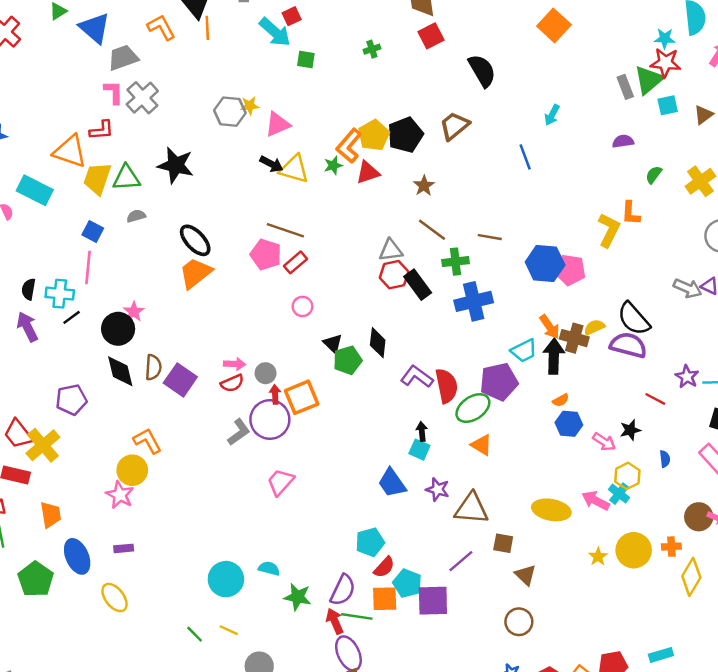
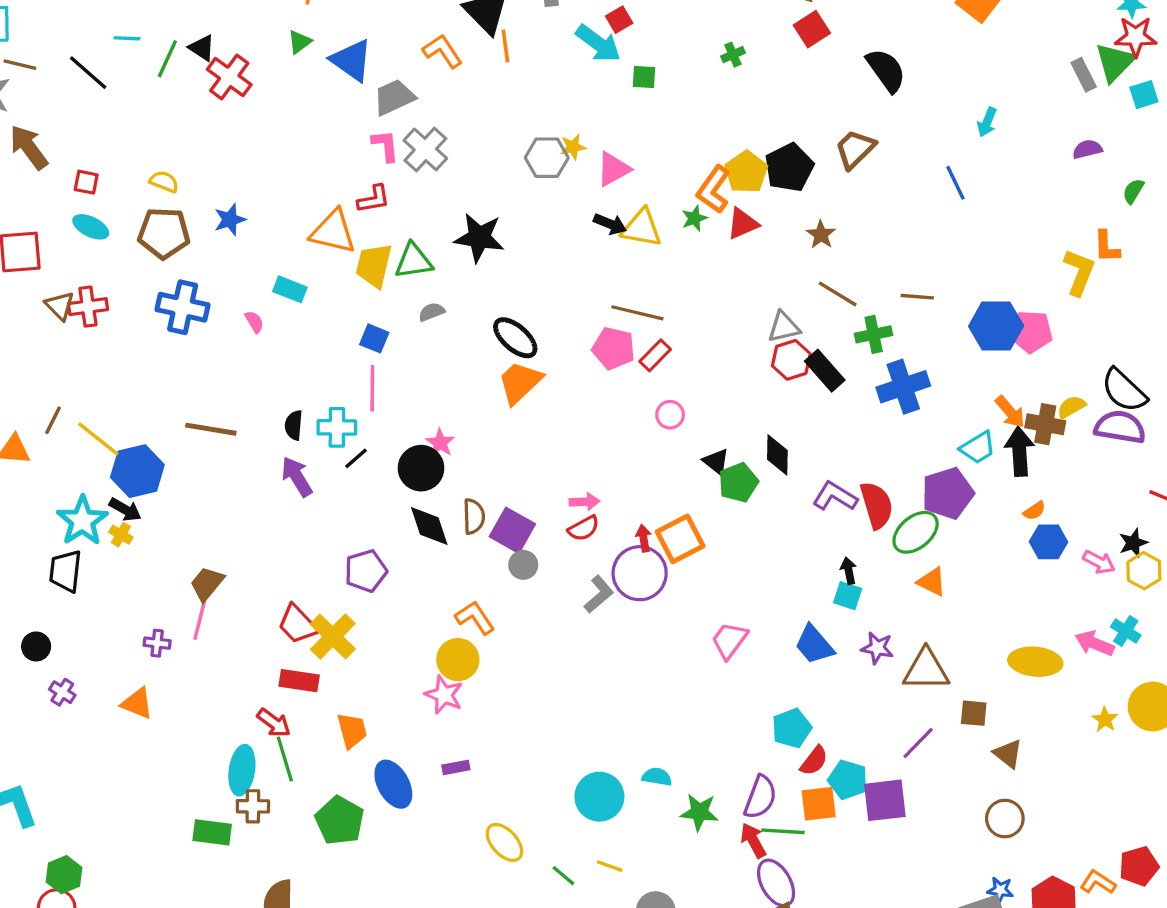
cyan rectangle: (35, 190) -> (290, 289), size x0.7
gray circle: (266, 373) -> (523, 565), moved
yellow hexagon: (627, 476) -> (1144, 571), moved
pink trapezoid: (281, 482) -> (729, 640), moved
yellow ellipse: (115, 598) -> (504, 842), moved

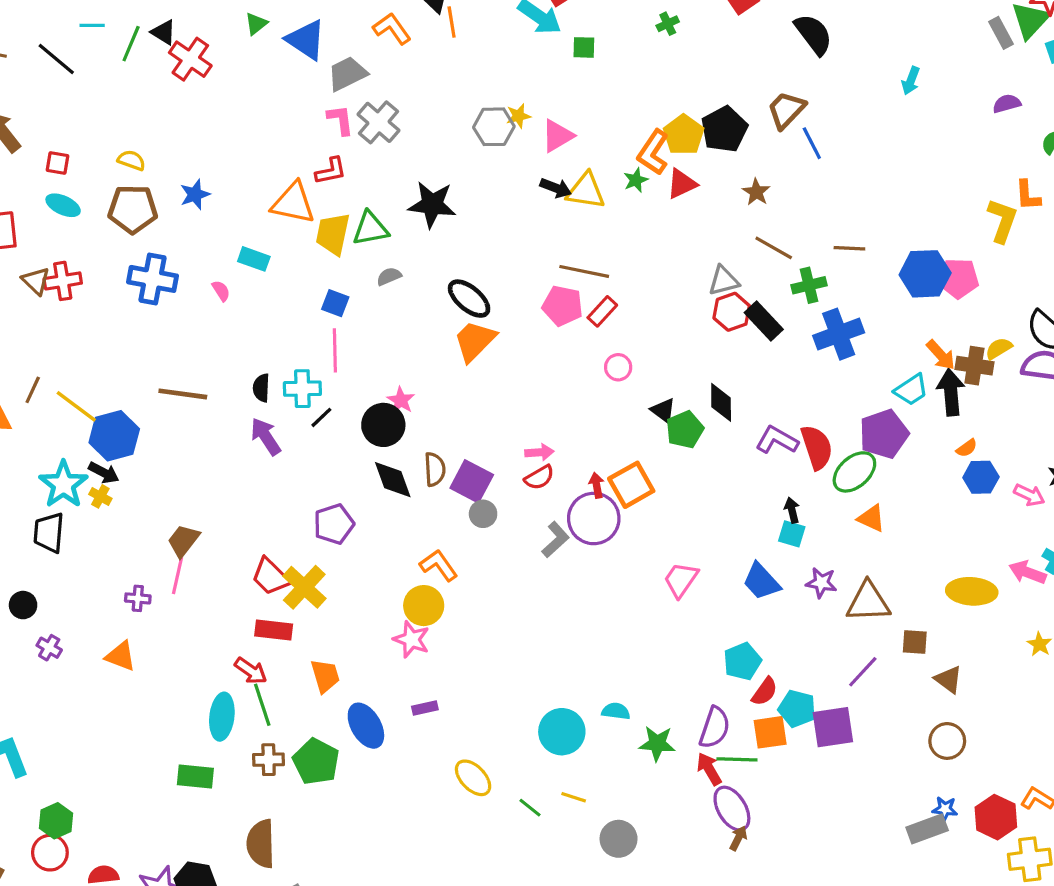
blue line: (956, 183) -> (812, 143), moved
brown cross: (253, 806) -> (269, 760), moved

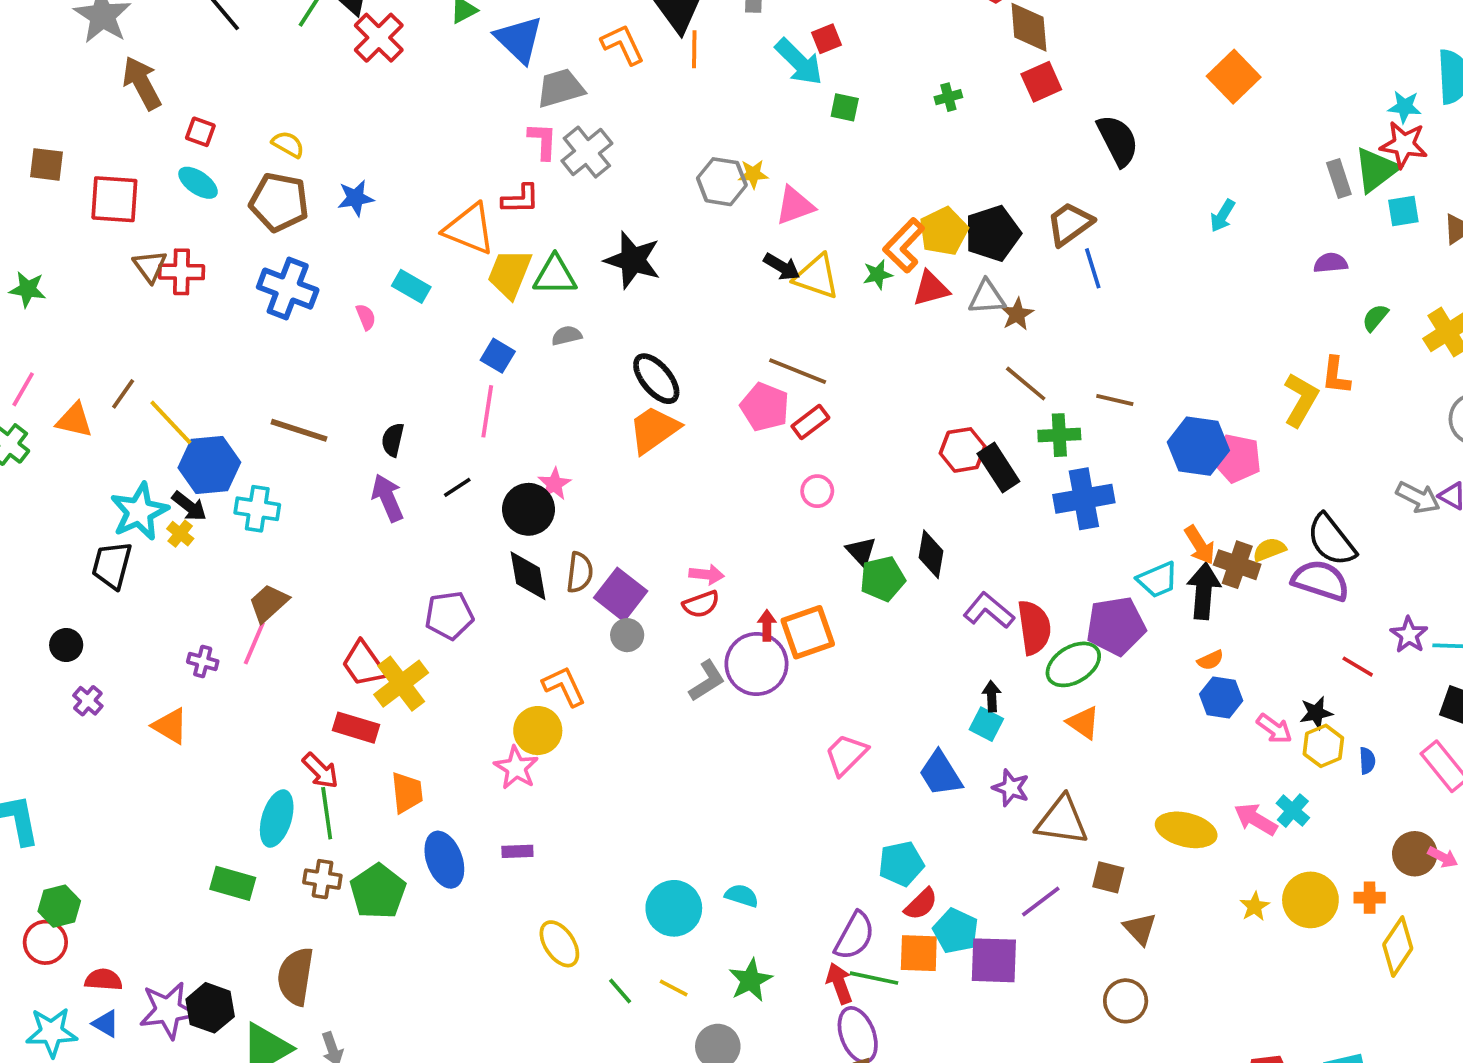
gray triangle: (724, 281) -> (987, 297), moved
cyan cross: (302, 389) -> (257, 509), moved
green star: (657, 744) -> (750, 980), moved, turned 30

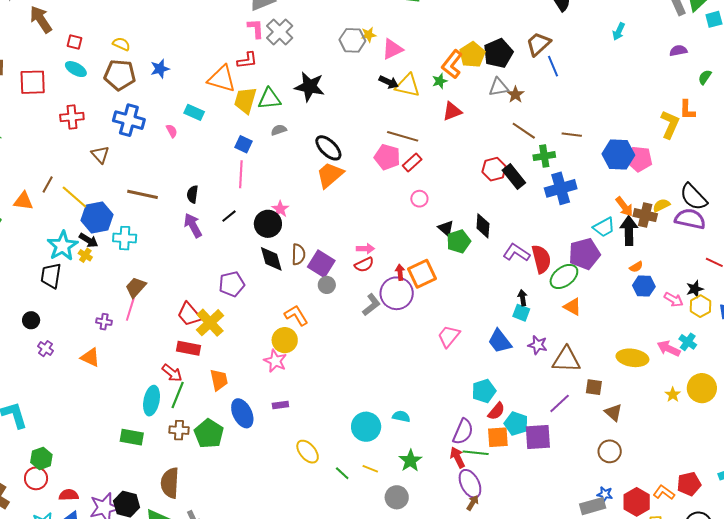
brown triangle: (150, 266) -> (100, 155), moved
red triangle: (931, 289) -> (452, 111), moved
green line: (327, 813) -> (178, 395), turned 36

